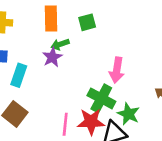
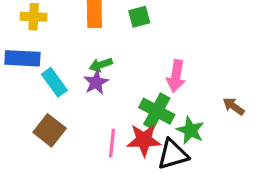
green arrow: (60, 44) -> (101, 65), moved
purple star: (52, 57) -> (96, 82), moved
cyan rectangle: (19, 75) -> (54, 82), turned -55

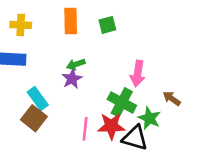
cyan rectangle: (54, 82) -> (38, 98), moved
brown arrow: (234, 106) -> (172, 98), moved
black triangle: (173, 154) -> (135, 138), turned 32

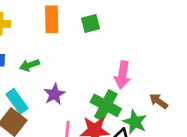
green arrow: (76, 64) -> (29, 65), moved
purple star: (72, 79) -> (54, 94), moved

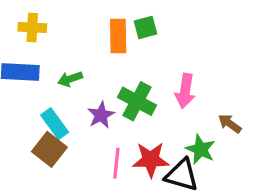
orange rectangle: (52, 19) -> (118, 36), moved
green cross: (106, 105) -> (137, 101), moved

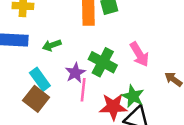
pink arrow: (185, 91) -> (139, 54), turned -40
green star: (201, 149) -> (133, 96), moved
pink line: (116, 163) -> (83, 90), moved

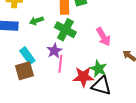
green arrow: (52, 45) -> (36, 21), moved
green cross: (103, 62) -> (65, 30), moved
brown square: (36, 99) -> (24, 71), turned 36

